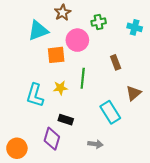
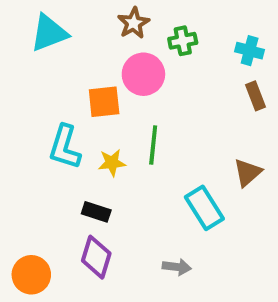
brown star: (63, 13) -> (134, 23), moved
cyan triangle: (38, 31) -> (49, 33), moved
brown rectangle: (116, 62) -> (255, 96), moved
cyan L-shape: (35, 95) -> (65, 147), moved
black rectangle: (66, 120) -> (96, 212), moved

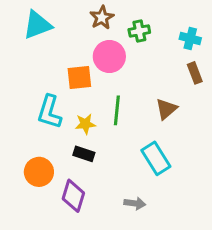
brown triangle: (248, 173) -> (166, 109), moved
black rectangle: (96, 212) -> (84, 154), moved
orange circle: (31, 275) -> (39, 172), moved

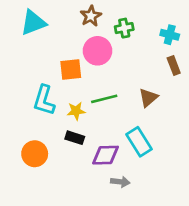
green line: (117, 110) -> (104, 99), turned 70
purple diamond: (73, 196) -> (106, 155), moved, turned 72

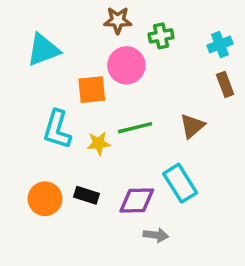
brown star: (91, 16) -> (118, 20), turned 30
cyan triangle: (33, 23) -> (43, 50), moved
cyan cross: (170, 35) -> (220, 45), turned -36
black rectangle: (75, 138) -> (87, 195), moved

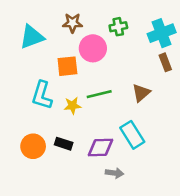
brown star: (118, 20) -> (72, 23), moved
cyan cross: (220, 45) -> (162, 33), size x1.5

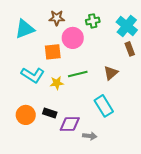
cyan cross: (162, 33) -> (127, 26), turned -30
cyan L-shape: (42, 95) -> (33, 75), turned -75
purple diamond: (100, 148) -> (70, 124), moved

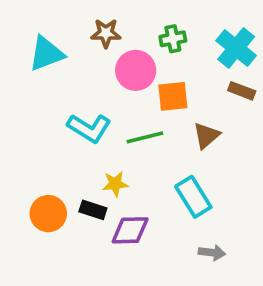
brown rectangle: (130, 49) -> (242, 91), turned -48
orange square: (53, 52) -> (173, 96), moved
cyan L-shape: (33, 75) -> (89, 128), moved
yellow star: (57, 83) -> (115, 184), moved
gray arrow: (90, 136) -> (212, 253), moved

